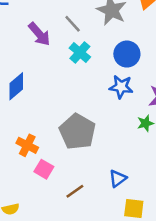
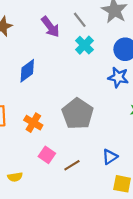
pink square: (44, 169) -> (47, 155), moved

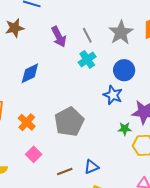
brown line: (72, 165) -> (65, 171), moved

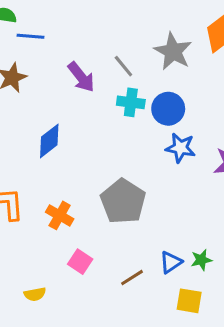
cyan cross: (87, 59) -> (131, 102), turned -36
blue circle: (124, 70) -> (168, 109), moved
green star: (125, 129) -> (201, 260), moved

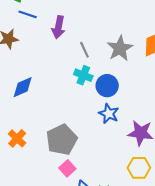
purple arrow: (81, 77) -> (58, 27), moved, turned 35
pink square: (80, 262) -> (67, 168), moved

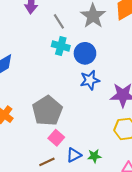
blue star: (109, 114) -> (90, 80), turned -30

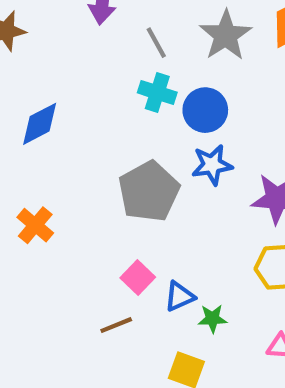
gray pentagon: (47, 111) -> (149, 191), moved
blue triangle: (74, 155) -> (179, 296), moved

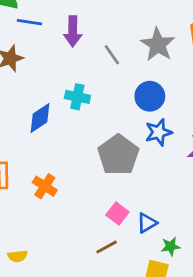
cyan cross: (157, 93) -> (77, 97), moved
green star: (212, 319) -> (171, 246), moved

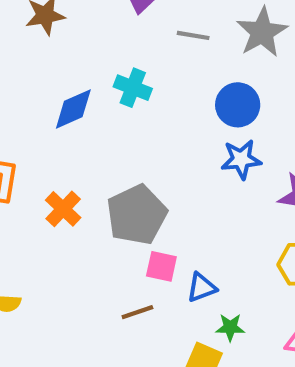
gray line: (112, 55) -> (193, 35), turned -55
gray pentagon: (118, 155) -> (137, 215), moved
pink square: (117, 213) -> (161, 266), turned -35

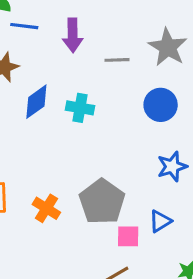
blue diamond: (73, 109) -> (36, 102), moved
blue star: (241, 159) -> (172, 167), moved
blue triangle: (202, 287) -> (160, 221), moved

